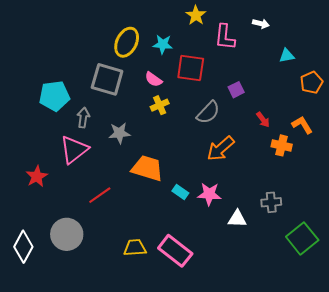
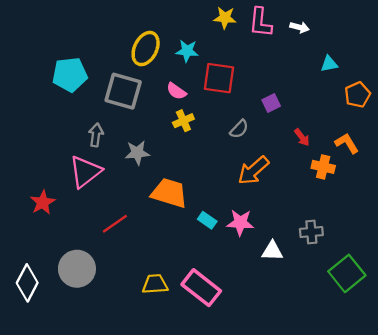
yellow star: (196, 15) -> (225, 18), turned -30
pink L-shape: (225, 37) -> (260, 22), moved
cyan pentagon: (54, 96) -> (70, 75), moved
gray semicircle: (208, 112) -> (239, 129), size x0.7

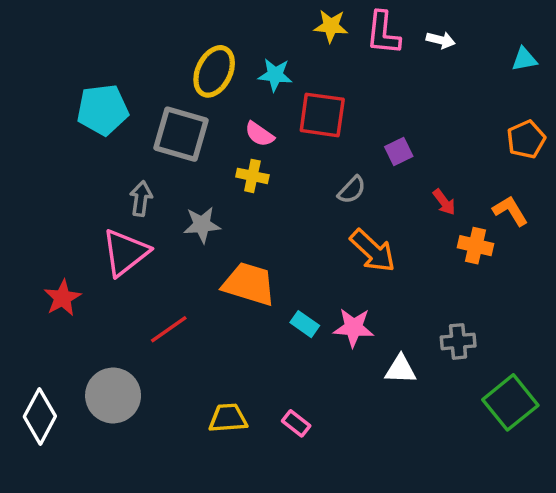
cyan triangle: (329, 64) -> (524, 59), moved
yellow cross: (183, 121) -> (252, 176), moved, turned 36
orange arrow: (253, 170) -> (373, 251), turned -96
pink rectangle: (201, 288) -> (296, 423), size x0.5

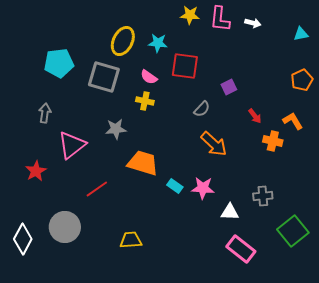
gray arrow: (141, 199) -> (45, 113), moved
pink rectangle: (296, 423) -> (241, 249), moved, size x1.8

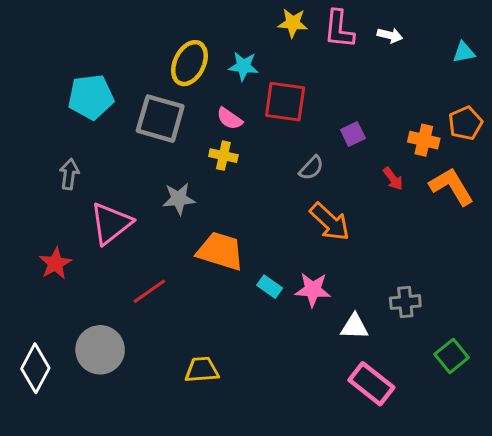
orange L-shape: (293, 121) -> (452, 186), size x1.4
orange cross: (273, 141) -> (424, 140), moved
green square: (293, 231) -> (452, 356), size x0.7

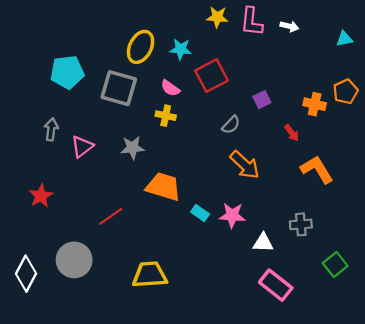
red square: (285, 102) -> (212, 76), turned -36
orange L-shape: (452, 186) -> (317, 169), moved
pink triangle: (111, 223) -> (82, 147), moved, size x0.7
yellow trapezoid: (202, 370) -> (150, 275), size x1.4

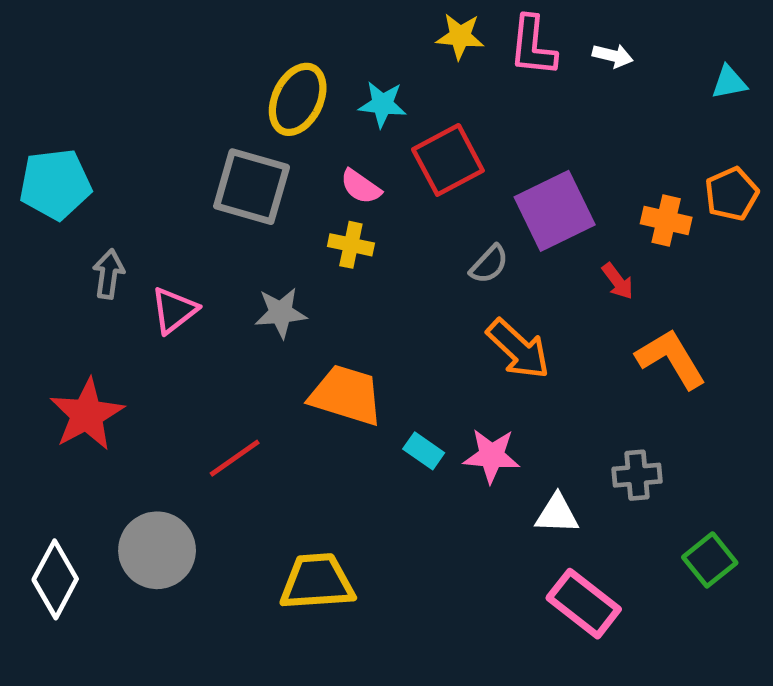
cyan pentagon: (67, 72) -> (55, 184), moved
purple square: (262, 100) -> (555, 211), size x2.0
red star: (41, 196) -> (87, 415), size x1.4

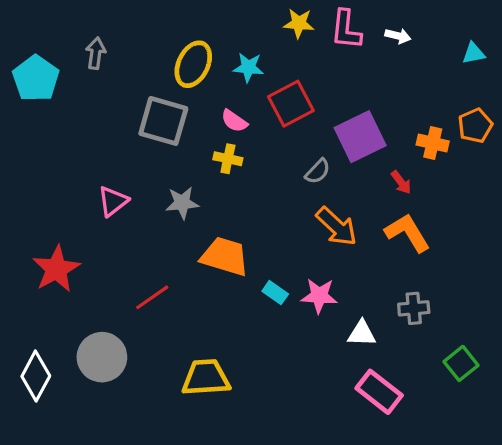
cyan pentagon: (55, 184) -> (36, 78), moved, turned -30
gray arrow: (109, 274) -> (96, 53), moved
orange L-shape: (671, 359) -> (407, 233), moved

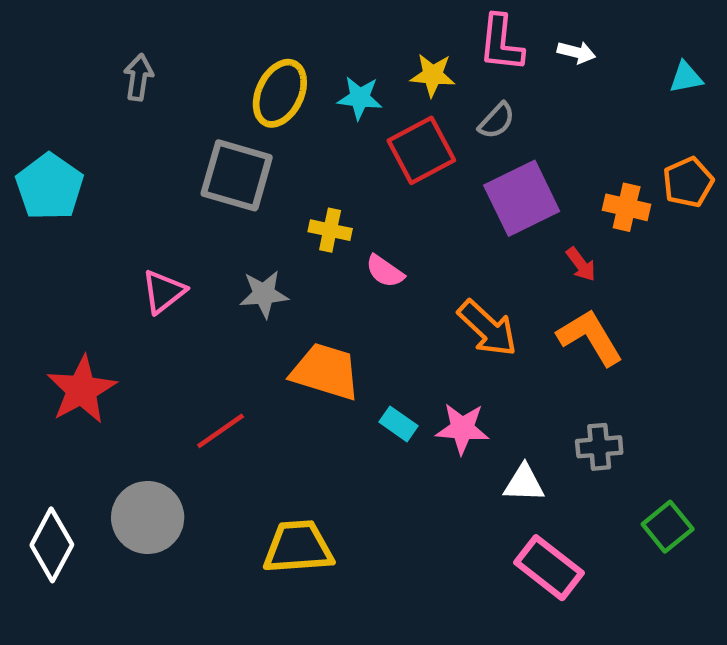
yellow star: (299, 23) -> (433, 75), moved
cyan pentagon: (36, 78) -> (50, 187), moved
pink semicircle: (234, 121) -> (385, 271), moved
gray semicircle: (318, 171) -> (497, 121), moved

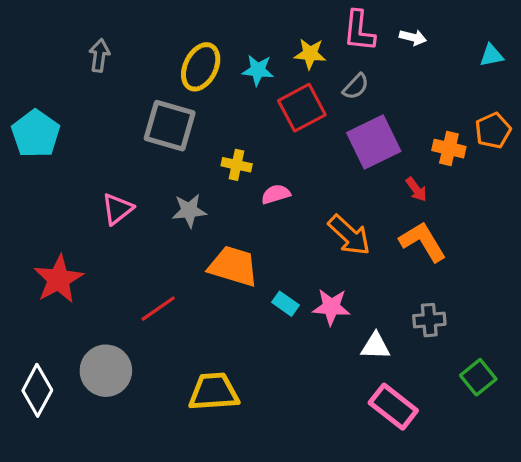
pink semicircle: (385, 271) -> (276, 194), turned 128

